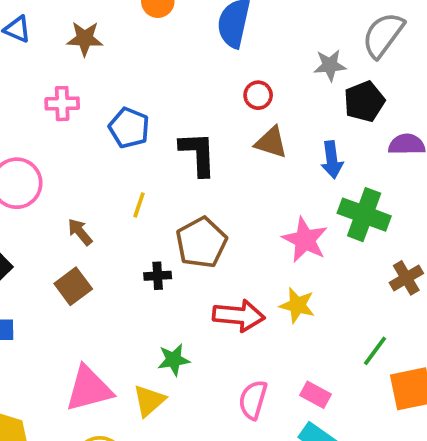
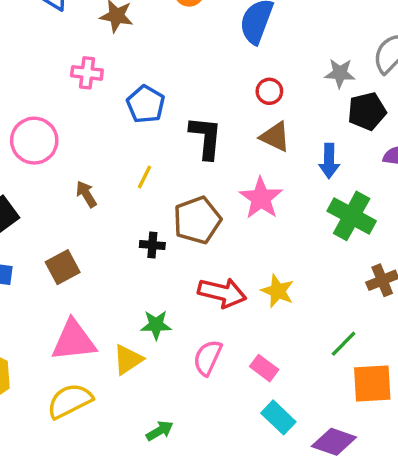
pink star: (305, 240) -> (261, 198), moved
brown square: (73, 286) -> (63, 267), moved
pink rectangle: (316, 395) -> (264, 368), moved
pink semicircle: (253, 400) -> (208, 358), moved

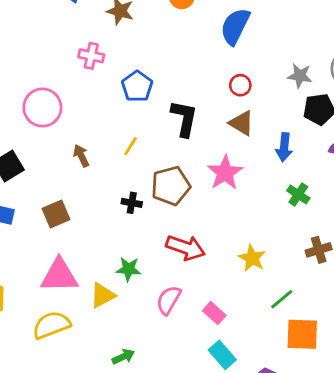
green cross: (352, 216) -> (298, 194), size x0.6
yellow star: (278, 291) -> (252, 258), moved

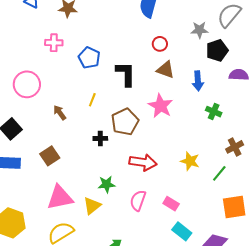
green line: (282, 299) -> (219, 173), moved

